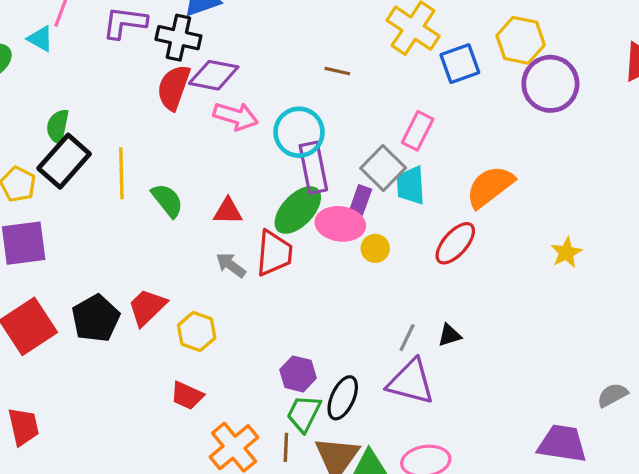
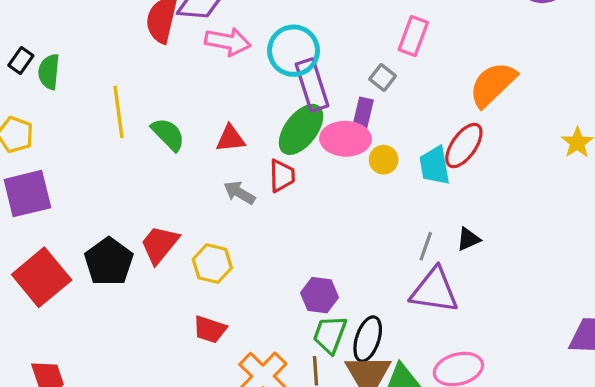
black rectangle: (64, 161) -> (21, 61), moved, size x0.5
gray square: (383, 168) -> (383, 78), size x0.6
cyan trapezoid: (411, 185) -> (435, 166), moved
red trapezoid: (274, 253) -> (282, 176), size x0.7
black ellipse: (343, 398) -> (368, 339), moved

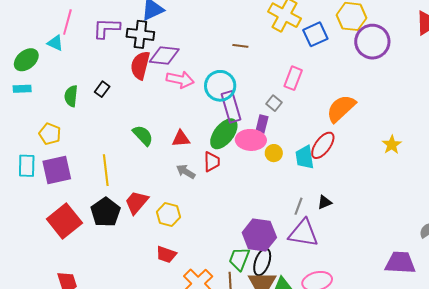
black rectangle: (21, 61) -> (102, 89), moved
yellow line: (118, 112) -> (106, 170), moved
purple hexagon: (319, 295) -> (259, 235), moved, size x1.5

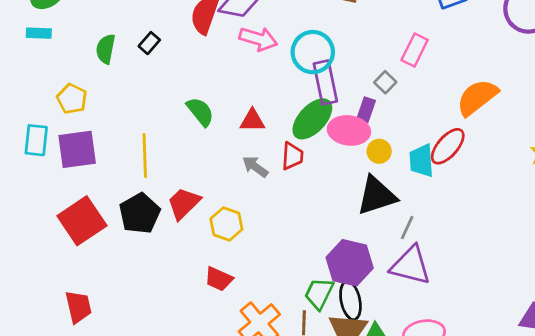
black triangle: (325, 202) -> (377, 196), moved, size x2.0
black ellipse: (262, 262) -> (350, 300), turned -36

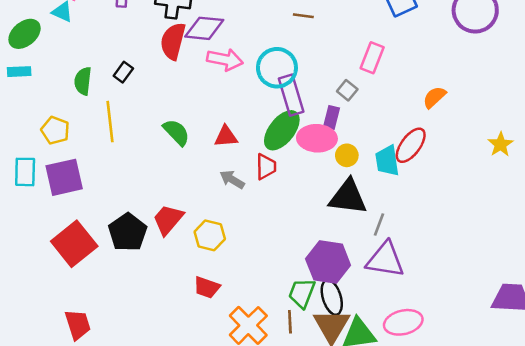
orange semicircle: (477, 97) -> (434, 97), size x0.6
yellow line: (145, 155) -> (110, 122), moved
black triangle: (377, 196) -> (348, 197), turned 30

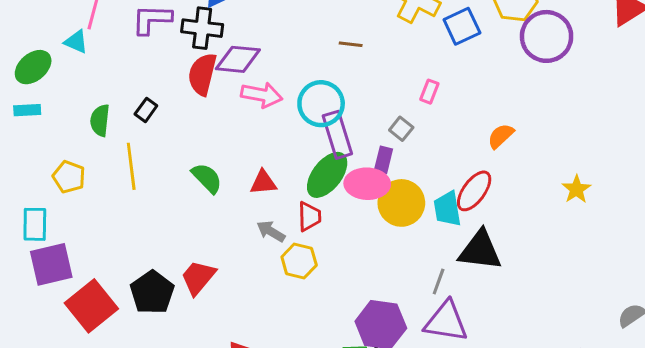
pink rectangle: (372, 58) -> (429, 92), size x0.7
yellow circle: (347, 155) -> (401, 203), size x1.8
purple square: (64, 177) -> (51, 264), moved
black triangle: (348, 197) -> (480, 250), moved
yellow hexagon: (210, 235) -> (299, 261), moved

